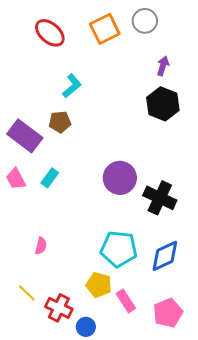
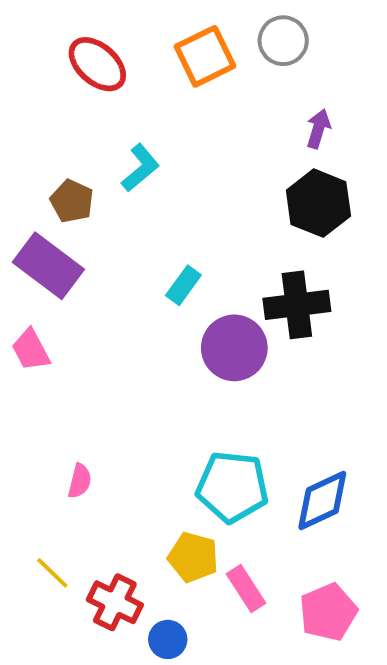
brown pentagon: (60, 122) -> (72, 201), moved, turned 30
cyan rectangle: (50, 178) -> (183, 285), moved
black cross: (160, 198) -> (297, 305), moved, turned -32

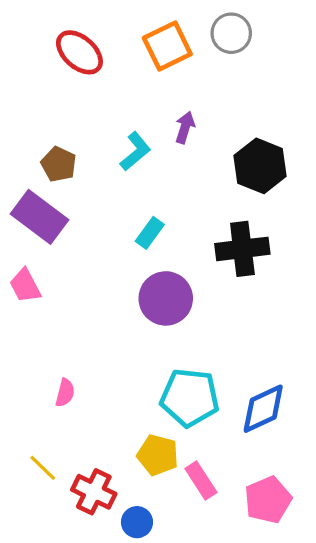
purple arrow: (318, 129) -> (185, 127), moved
cyan L-shape: (140, 168) -> (135, 151), moved
purple circle: (234, 348) -> (166, 298), moved

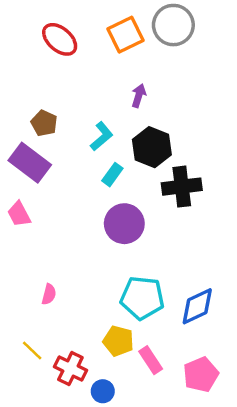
gray circle: (231, 33) -> (173, 25), size x1.4
cyan L-shape: (135, 151) -> (102, 136), moved
black hexagon: (260, 166) -> (152, 147), moved

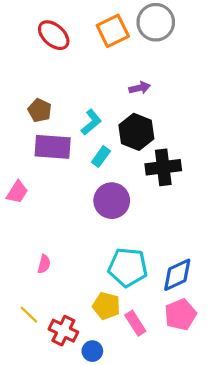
purple arrow: (139, 96) -> (140, 88), moved, turned 60
purple rectangle: (30, 163) -> (53, 147), moved, turned -33
pink trapezoid: (19, 214) -> (17, 192), turned -120
pink pentagon: (201, 374) -> (180, 315), moved

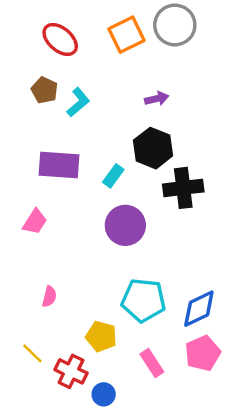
brown pentagon: (40, 110) -> (44, 90), moved
cyan L-shape: (91, 122) -> (78, 102), moved
pink trapezoid: (17, 192) -> (35, 222), moved
yellow pentagon: (106, 306) -> (101, 336), moved

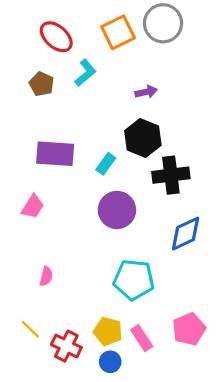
cyan L-shape: (78, 102) -> (85, 73), moved
blue diamond: (199, 309) -> (186, 234), moved
yellow pentagon: (101, 336) -> (108, 331), moved
blue circle: (104, 394) -> (110, 362), moved

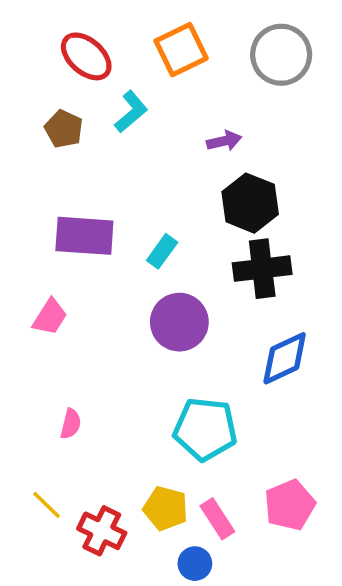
gray circle: (163, 23) -> (281, 55), moved
black hexagon: (143, 138) -> (250, 203), moved
blue circle: (110, 362) -> (195, 564), moved

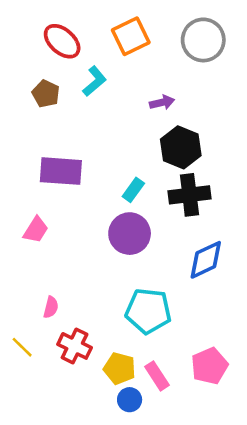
cyan rectangle: (162, 251) -> (133, 190), moved
yellow line: (47, 505) -> (22, 347), moved
red cross: (102, 531) -> (75, 346), moved
blue circle: (195, 564) -> (130, 400), moved

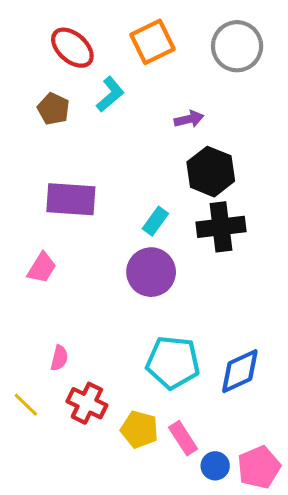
blue diamond: (206, 260) -> (240, 371), moved
pink pentagon: (209, 366) -> (259, 467), moved
blue circle: (130, 400) -> (215, 466), moved

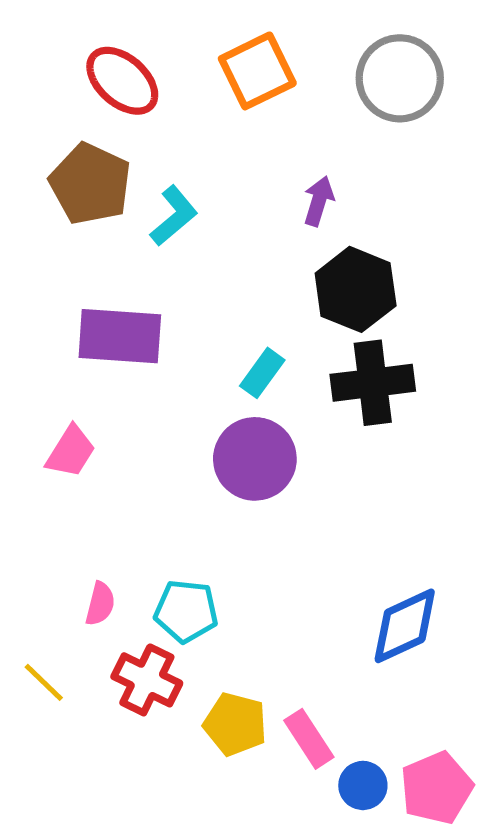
cyan L-shape: (110, 94) -> (174, 216), moved
brown pentagon: (53, 109) -> (90, 184), size x1.5
purple arrow: (189, 119) -> (319, 201), turned -60
cyan pentagon: (173, 362) -> (186, 611), moved, size x0.7

